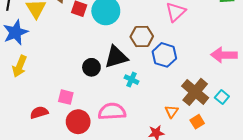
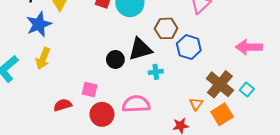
cyan cross: (132, 80) -> (156, 72), turned -32
orange square: (197, 122) -> (222, 114), size x1.5

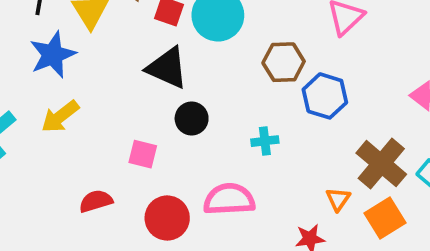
black triangle: (140, 49) -> (167, 68), moved, turned 40
yellow arrow: (43, 58) -> (60, 117), turned 30
pink square: (90, 89) -> (143, 154), moved

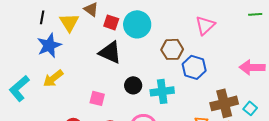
black circle: (192, 118) -> (133, 85), moved
cyan cross: (265, 141) -> (162, 91), size x1.6
brown cross: (381, 164) -> (224, 103), turned 36

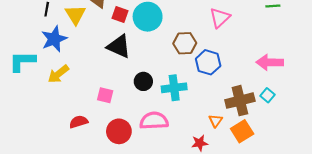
cyan L-shape: (19, 88) -> (22, 61), moved, turned 40
cyan square: (250, 108) -> (268, 95), moved

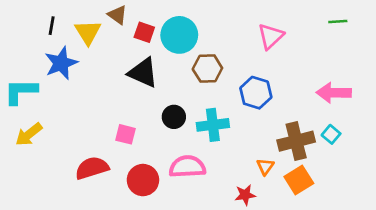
brown hexagon: (185, 43) -> (207, 69), moved
yellow arrow: (58, 74) -> (29, 134), moved
red semicircle: (79, 122) -> (92, 168), size x1.4

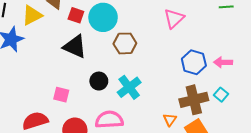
yellow triangle: (88, 32) -> (32, 15), turned 35
blue hexagon: (256, 93) -> (194, 62), moved
pink arrow: (334, 93) -> (223, 62), size x0.7
cyan cross: (213, 125) -> (129, 87), turned -30

